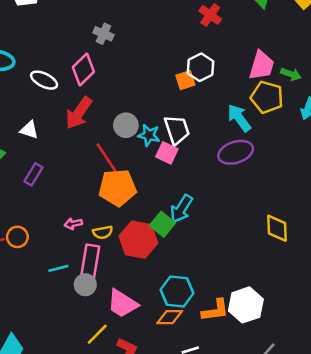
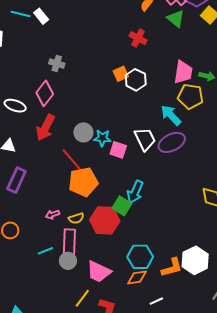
orange square: (185, 80) -> (121, 74), moved
white trapezoid: (177, 130) -> (145, 139), moved
purple rectangle: (33, 174) -> (16, 180), size x1.4

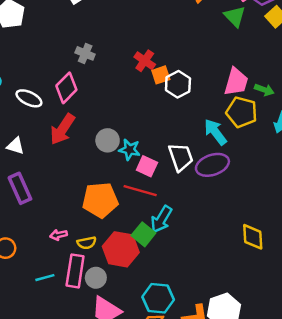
red cross: (138, 38) -> (145, 61), moved
red line: (72, 160) -> (140, 191), moved, turned -40
purple rectangle: (16, 180) -> (20, 188), turned -55
gray circle: (68, 261) -> (96, 278), moved

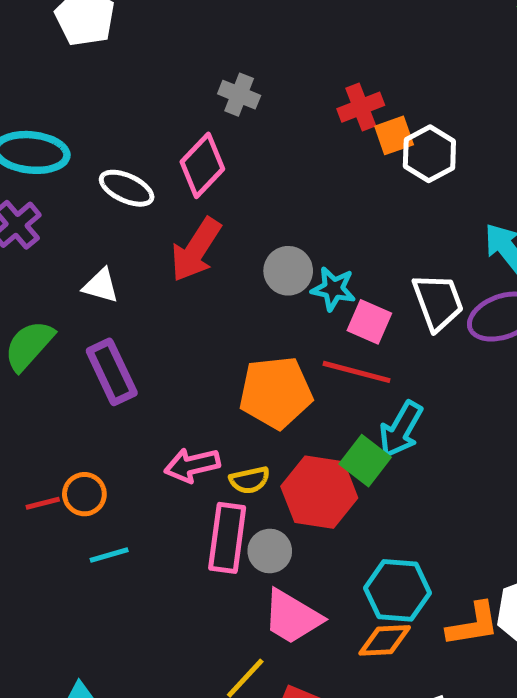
red cross: (145, 61) -> (361, 107), turned 35
pink arrow: (59, 235) -> (192, 465), size x1.5
cyan line: (45, 278) -> (109, 555), moved

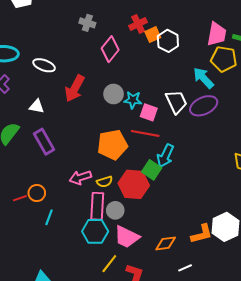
pink diamond: (202, 165) -> (110, 49), moved
cyan line: (109, 555) -> (49, 217), turned -49
cyan hexagon: (397, 590) -> (95, 231), moved

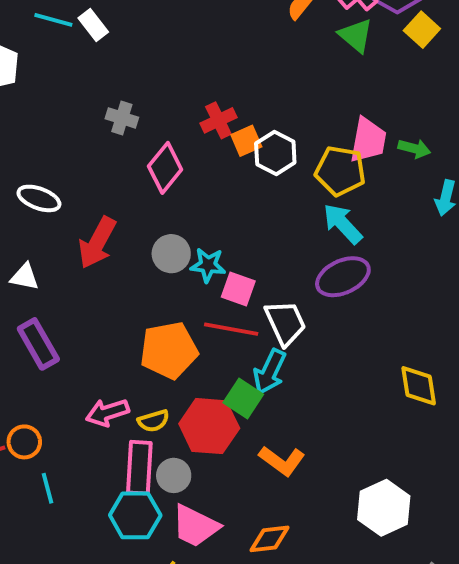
yellow pentagon: (224, 59) -> (340, 171), moved
white trapezoid: (176, 102) -> (285, 323), moved
cyan line: (49, 217) -> (47, 488), turned -35
orange L-shape: (202, 234) -> (282, 461), moved, turned 50

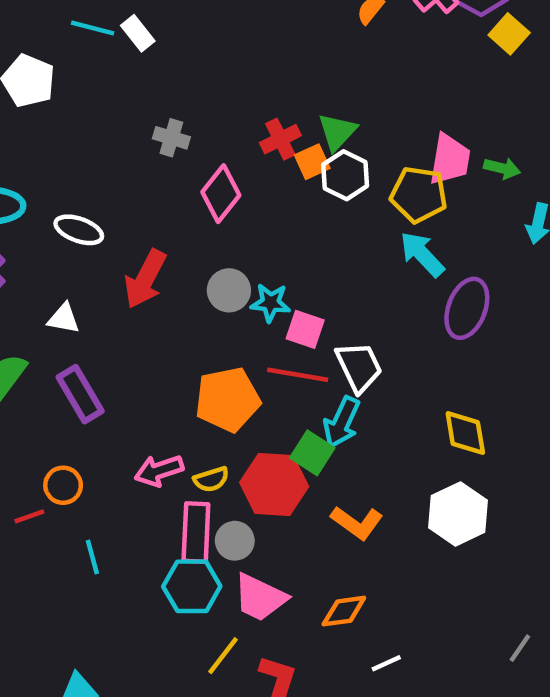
green triangle: (356, 35) -> (337, 132), moved, turned 33
purple ellipse: (343, 277) -> (467, 308), moved, turned -44
yellow diamond: (419, 386) -> (465, 433), moved
orange circle: (24, 442) -> (63, 485), moved
white hexagon: (384, 508) -> (458, 514), moved

